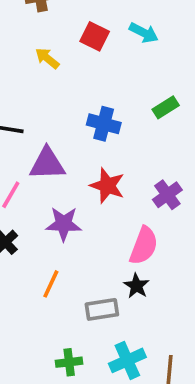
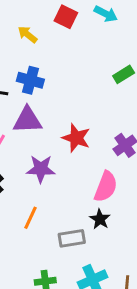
blue cross: (104, 124) -> (30, 80), moved

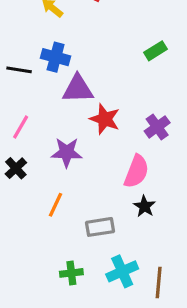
purple triangle: (27, 120) -> (78, 89), moved
black star: (100, 219) -> (144, 206), moved

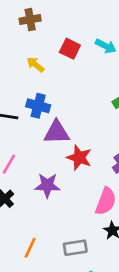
orange line: (56, 205) -> (30, 248), moved

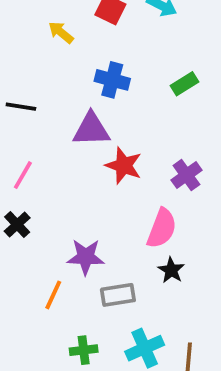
blue cross: (38, 106) -> (112, 80), moved
purple star: (47, 185) -> (86, 257), moved

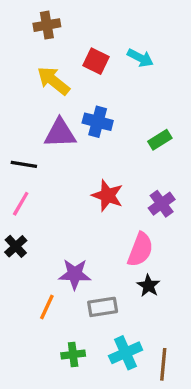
yellow arrow: (61, 32) -> (53, 81), size x1.5
green rectangle: (185, 84) -> (160, 140), moved
black line: (21, 107) -> (24, 164), moved
purple triangle: (91, 129) -> (60, 133), moved

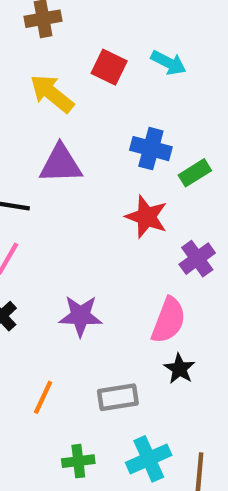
blue cross: (98, 122) -> (151, 149), moved
red star: (108, 195) -> (147, 217), moved
purple star: (75, 274) -> (80, 316), moved

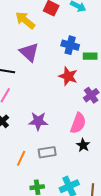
purple triangle: (61, 164) -> (29, 52), turned 45
green rectangle: (195, 173) -> (90, 56), turned 32
gray rectangle: (118, 397) -> (47, 152), moved

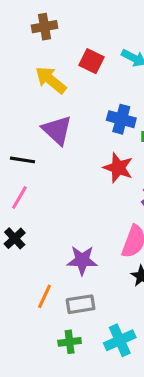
purple star: (38, 121) -> (82, 260), moved
gray rectangle: (47, 152) -> (81, 304), moved

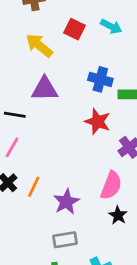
purple triangle: (57, 130) -> (45, 89), turned -44
purple star: (82, 260) -> (66, 202), turned -30
orange line: (44, 296) -> (34, 187), moved

